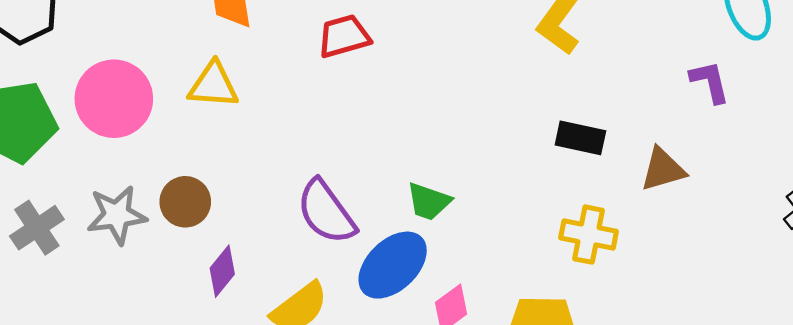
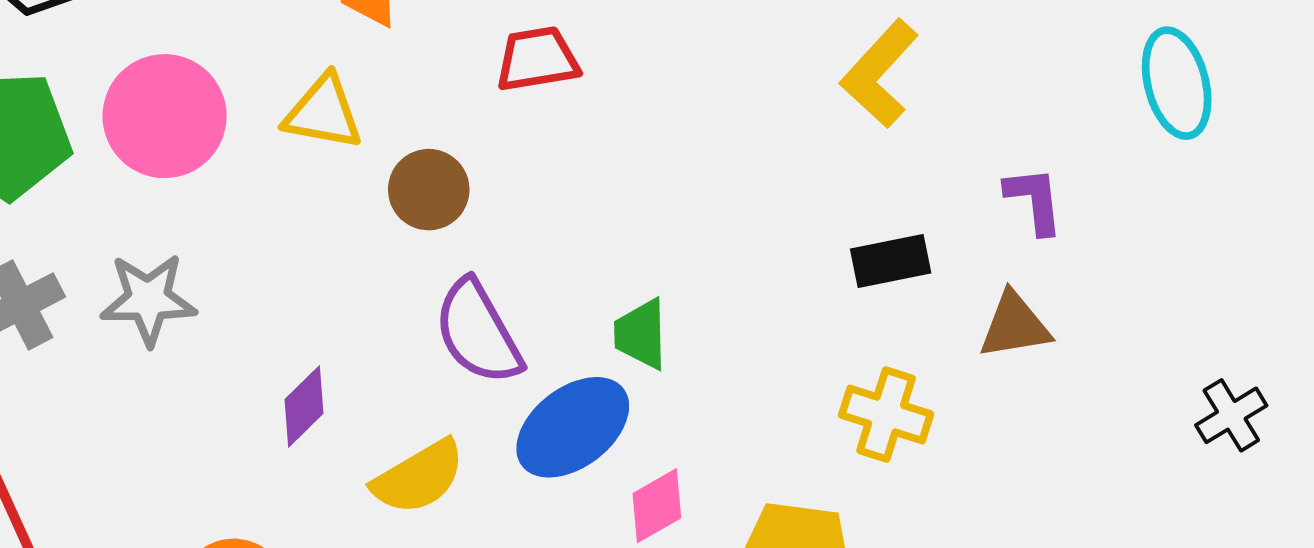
purple L-shape: (710, 82) -> (1034, 200), moved
black rectangle: (580, 138) -> (891, 261), turned -30
brown circle: (185, 202) -> (429, 190), moved
green trapezoid: (429, 202) -> (641, 334), turned 63

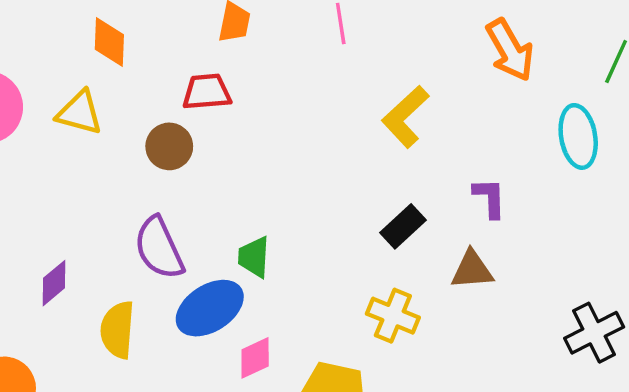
brown circle: (429, 190) -> (169, 146), moved
black rectangle: (891, 261) -> (403, 226), turned -36
black cross: (1231, 415) -> (594, 333), size x1.4
yellow semicircle: (419, 477) -> (118, 330), turned 120

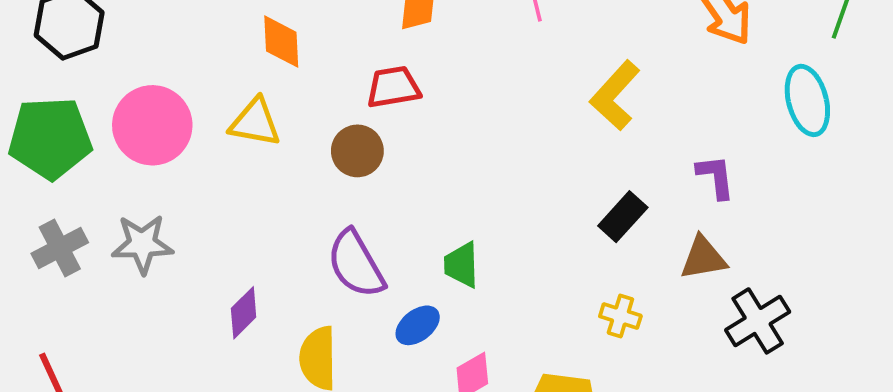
blue ellipse: (210, 308) -> (418, 325), size x0.6
yellow cross: (393, 316) -> (620, 316), size x0.7
black cross: (594, 333) -> (758, 321), moved

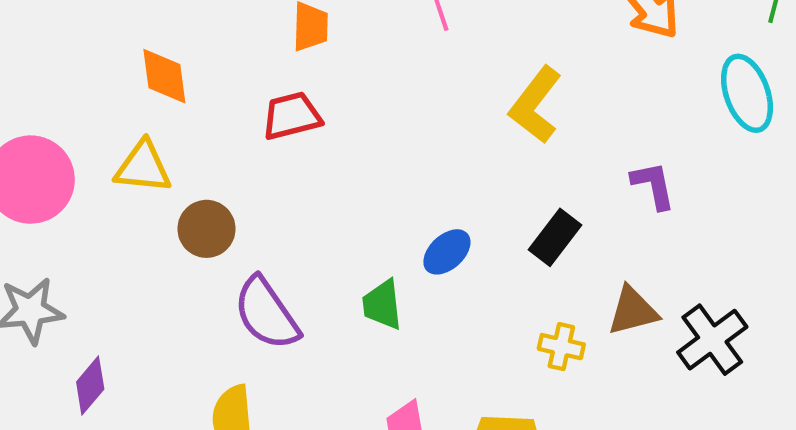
brown circle: (357, 151) -> (206, 229), moved
brown triangle: (703, 258) -> (633, 311), moved
purple diamond: (244, 313) -> (90, 385), moved
blue ellipse: (418, 325) -> (447, 252), moved

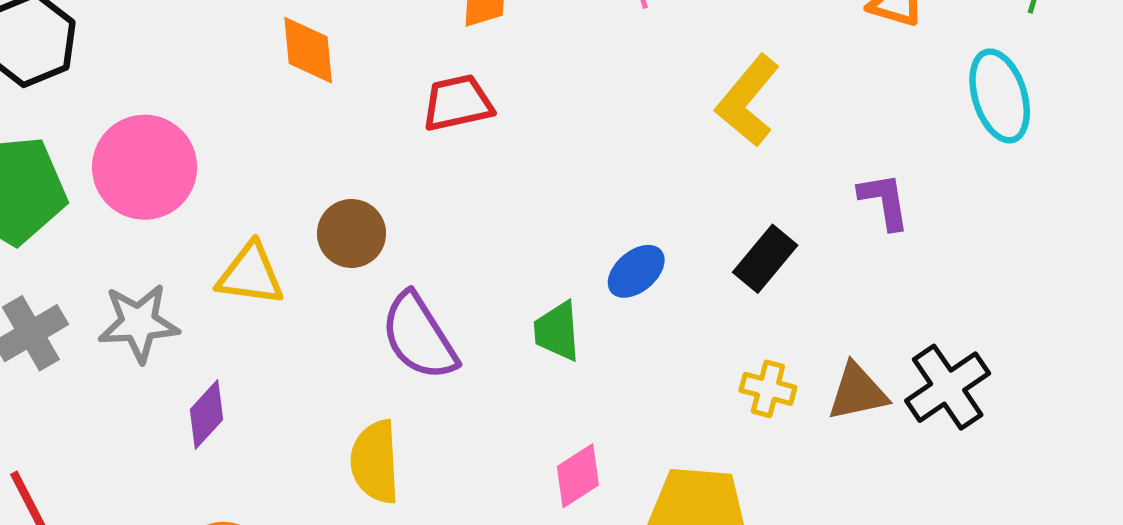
yellow triangle: (143, 167) -> (250, 274), moved
brown triangle: (633, 311) -> (857, 392), moved

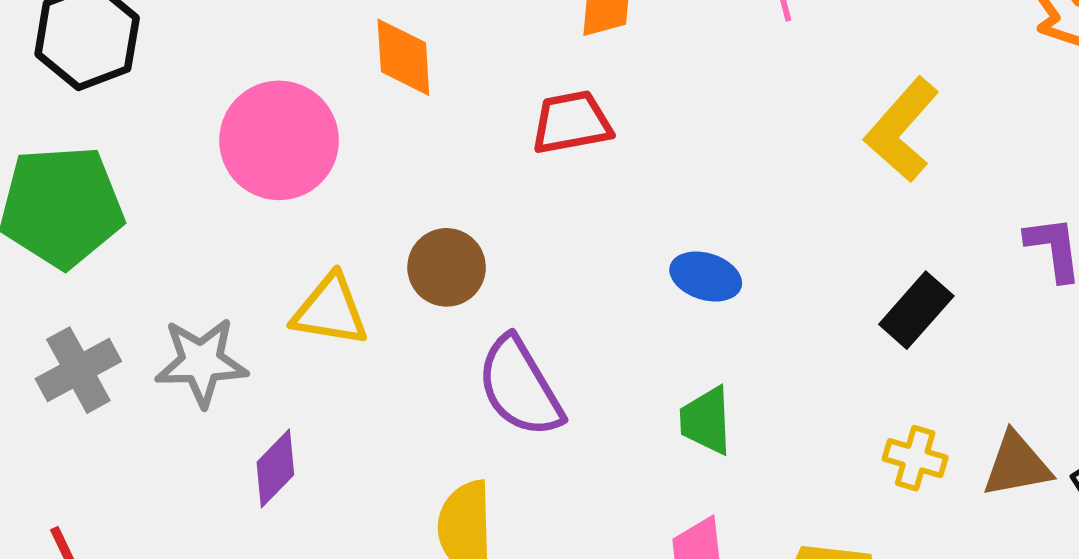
pink circle: (145, 167) -> (279, 140), moved
blue ellipse: (636, 271) -> (706, 276), moved, turned 56
green trapezoid: (557, 331) -> (706, 421), moved

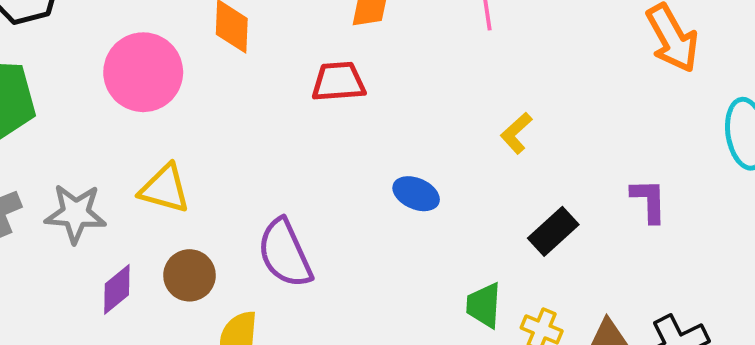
yellow L-shape: (902, 130) -> (516, 133), moved, size x0.6
brown circle: (447, 267) -> (189, 275), moved
green trapezoid: (706, 421) -> (484, 305), moved

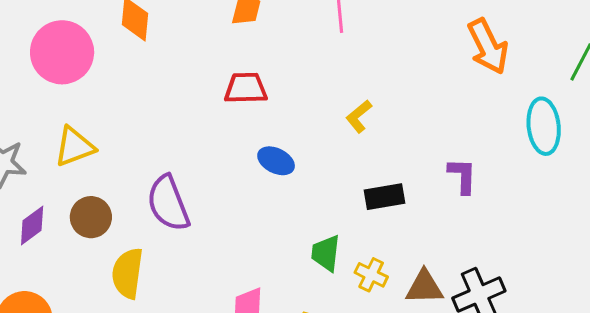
red trapezoid: (338, 82) -> (246, 88), moved
yellow triangle: (165, 189) -> (75, 147), turned -39
black rectangle: (553, 231) -> (384, 197), turned 30

